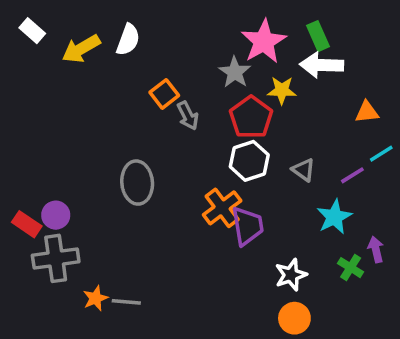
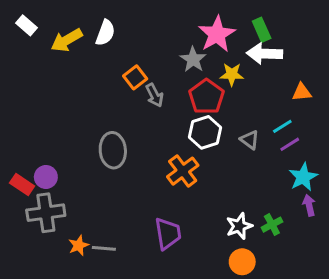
cyan line: (381, 154) -> (282, 126), moved
cyan star: (334, 217) -> (303, 177), moved
purple trapezoid: (247, 226) -> (168, 234), moved
green cross: (351, 268) -> (272, 225), moved, turned 30

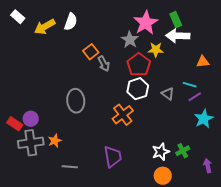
cyan line: (282, 126) -> (190, 85), turned 48
purple arrow: (309, 205) -> (208, 166), moved
orange star: (79, 245) -> (55, 141), moved

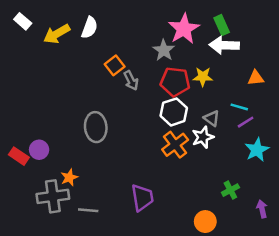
yellow star: (156, 50) -> (203, 77), moved
red pentagon: (139, 65) -> (175, 82), turned -30
orange cross: (123, 115) -> (175, 145), moved
gray cross: (31, 143) -> (53, 196), moved
white star: (161, 152) -> (203, 137), moved

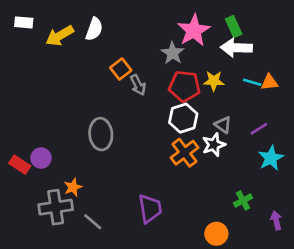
white rectangle: (23, 21) -> (24, 22), turned -36
cyan line: (239, 107) -> (252, 82), moved
gray line: (88, 210) -> (93, 222), turned 36

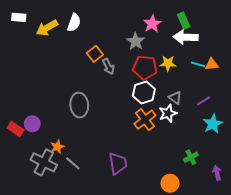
pink star: (194, 30) -> (152, 24), size x0.7
gray cross: (56, 207) -> (44, 162), turned 35
gray line: (93, 222) -> (73, 163), moved

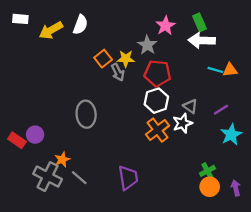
yellow star: (168, 63) -> (126, 59), moved
orange circle: (170, 183) -> (210, 187), moved

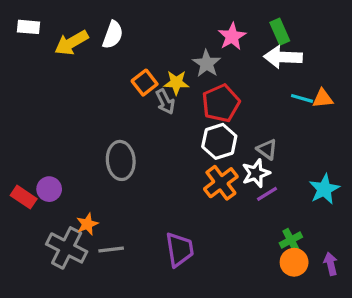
red pentagon: (158, 73) -> (221, 103), turned -30
purple line: (221, 110) -> (267, 194), moved
gray line: (79, 178) -> (111, 250), turned -48

